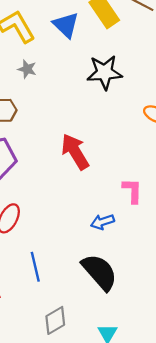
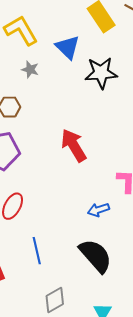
blue triangle: (66, 25) -> (68, 47), moved

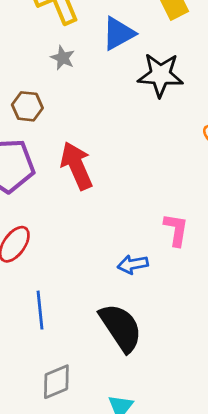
blue triangle: (68, 47) -> (118, 34), turned 40
red arrow: (74, 145) -> (77, 166), moved

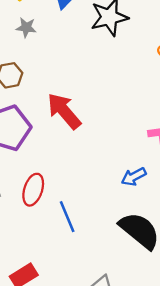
blue line: (40, 310) -> (67, 217), moved

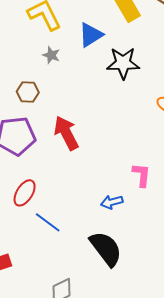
blue line: (67, 217) -> (48, 222), turned -44

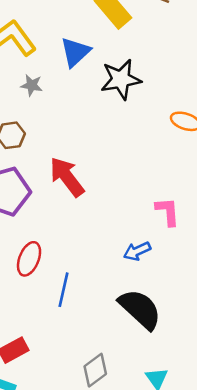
blue line: (48, 222) -> (64, 290), turned 76

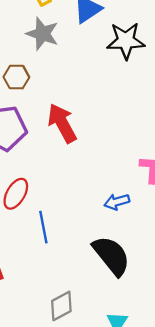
gray star: (32, 85) -> (42, 34), size x1.6
blue line: (64, 290) -> (43, 227), turned -32

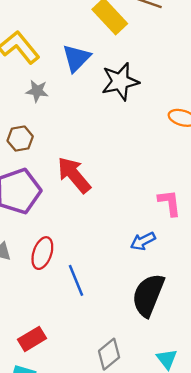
gray star: (42, 34) -> (37, 91), size x0.7
black semicircle: (111, 256) -> (148, 295), turned -108

